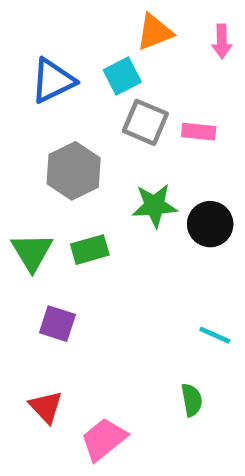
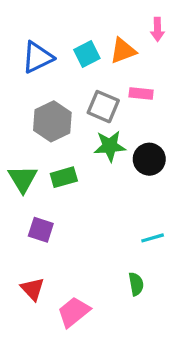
orange triangle: (155, 32) -> (123, 51), moved
gray square: (145, 122) -> (103, 107), moved
cyan line: (215, 335) -> (153, 238), turned -40

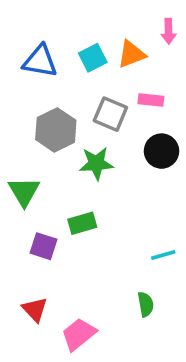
blue triangle: (38, 57) -> (40, 61), turned 36
green star: (110, 146) -> (96, 163), moved
black circle: (149, 159) -> (161, 151), moved
green rectangle: (64, 177) -> (82, 223), moved

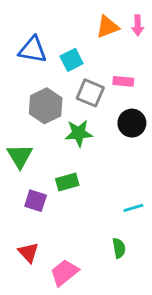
orange triangle: (132, 54) -> (107, 27), moved
cyan square: (93, 58) -> (72, 60), moved

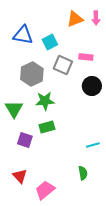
green star: (79, 133) -> (45, 101), moved

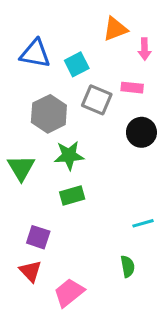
pink arrow: (96, 18) -> (145, 49), moved
purple square: (25, 140) -> (38, 237), moved

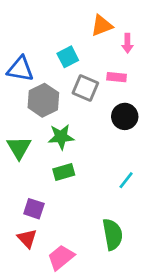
blue triangle: (35, 54) -> (20, 69), moved
cyan line: (143, 223) -> (126, 180), moved, turned -36
green semicircle: (128, 266) -> (113, 234), size x1.6

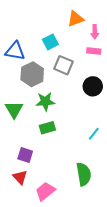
pink rectangle: (117, 77) -> (94, 51), moved

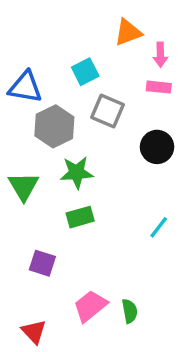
green semicircle: (84, 174) -> (130, 311), moved, size x0.6
red triangle: (20, 177) -> (34, 332), moved
pink trapezoid: (45, 191) -> (90, 306), moved

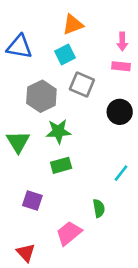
orange triangle: (128, 32) -> (73, 24), moved
blue triangle: (25, 87) -> (19, 47), moved
green semicircle: (130, 311) -> (99, 208), moved

